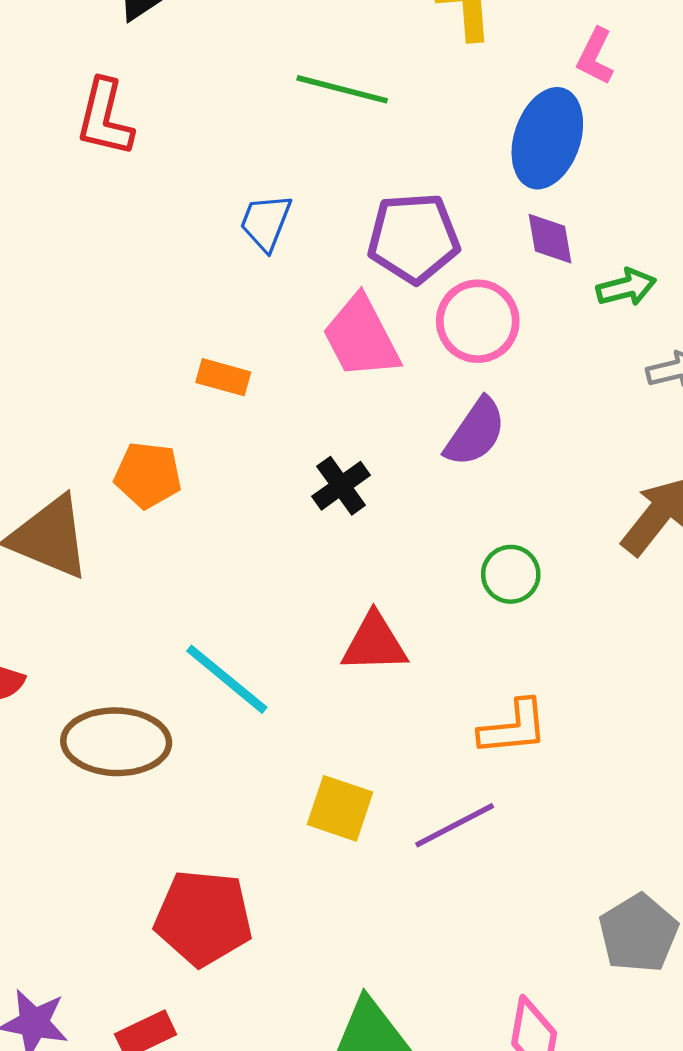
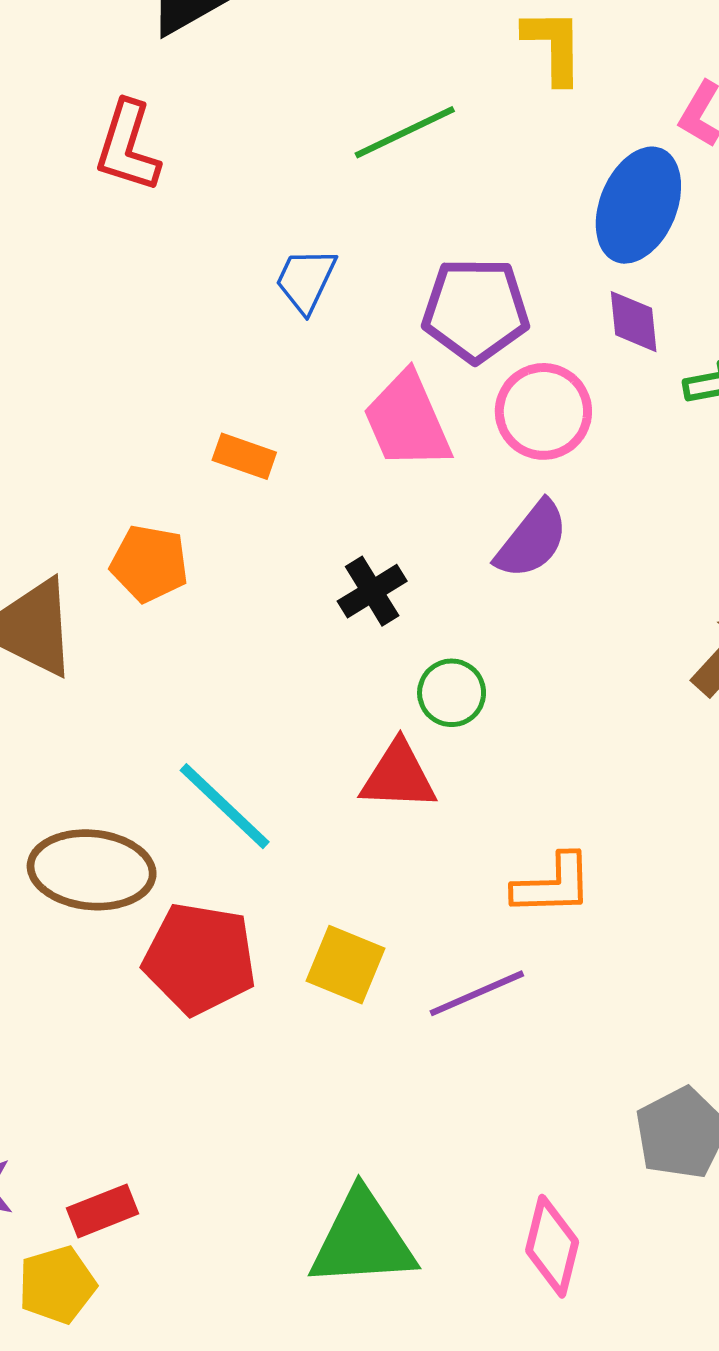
green line: (342, 89) -> (405, 132), turned -44
green circle: (511, 574) -> (452, 693), moved
red pentagon: (203, 918) -> (200, 959), moved

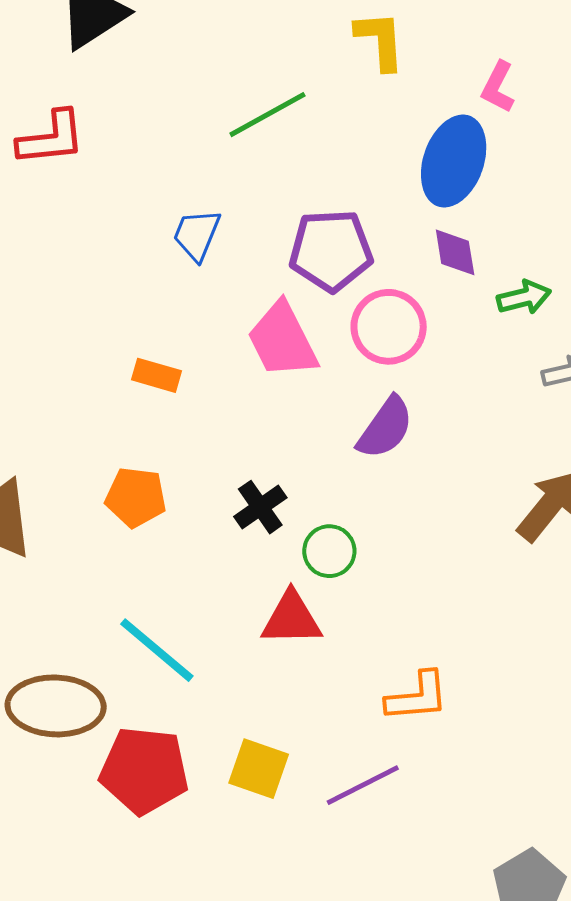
red L-shape: (128, 146) -> (51, 138), turned -110
orange pentagon: (149, 564) -> (136, 497), moved
black cross: (372, 591) -> (260, 507), moved

